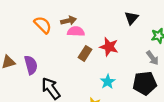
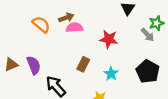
brown rectangle: (85, 53) -> (83, 64), moved
gray arrow: (152, 58) -> (148, 35), moved
black pentagon: (145, 83) -> (148, 71), turned -30

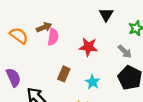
pink semicircle: (75, 27) -> (53, 37), turned 105
gray arrow: (148, 35) -> (125, 51), moved

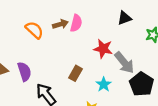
black triangle: (106, 15) -> (124, 18), turned 32
pink semicircle: (53, 37) -> (76, 23), moved
gray arrow: (125, 51) -> (124, 63), moved, size x1.5

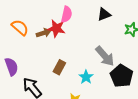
pink semicircle: (76, 23) -> (67, 14), moved
brown arrow: (60, 24) -> (44, 33), moved
red star: (103, 49) -> (56, 28), moved

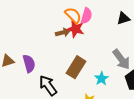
orange semicircle: (20, 27) -> (73, 15), moved
brown rectangle: (59, 67) -> (76, 67), size x1.5

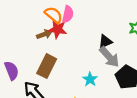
black triangle: (123, 18) -> (105, 42), moved
brown rectangle: (76, 67) -> (47, 66), moved

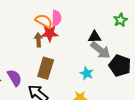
brown arrow: (44, 34) -> (38, 40), turned -64
black triangle: (105, 42) -> (95, 37), turned 32

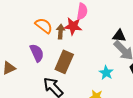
orange semicircle: (44, 21) -> (44, 26), moved
purple semicircle: (15, 78) -> (37, 53), moved

